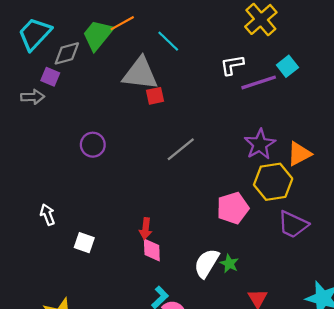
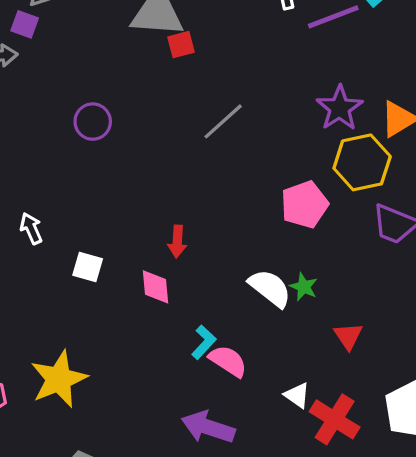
pink diamond: (152, 250) -> (155, 287), moved
white semicircle: (206, 263) -> (270, 288), turned 100

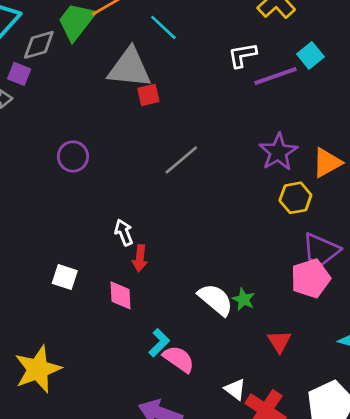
yellow hexagon: (362, 162) -> (295, 198), size x0.7
pink pentagon: (305, 205) -> (311, 278), moved
white arrow: (31, 228) -> (124, 232), moved

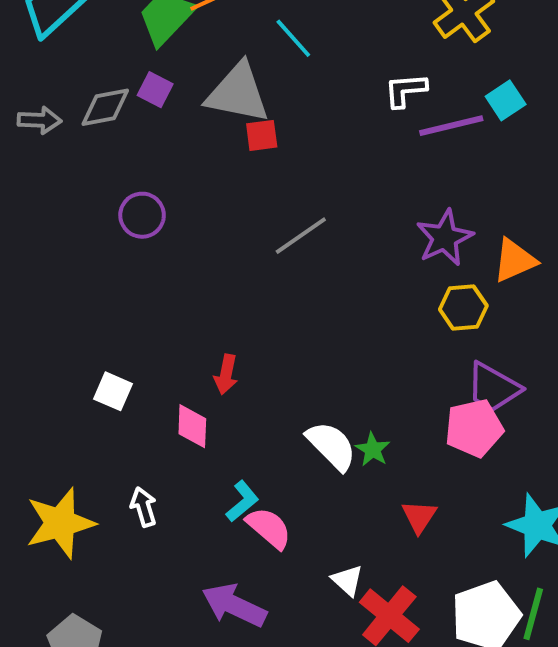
gray diamond: (39, 45) -> (105, 107), moved
purple square: (19, 74) -> (155, 90), moved
white arrow: (124, 232) -> (144, 507), moved

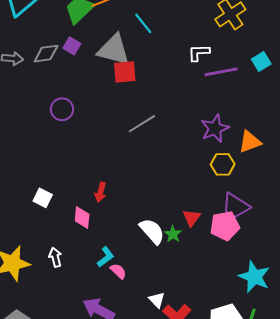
cyan square: (506, 100) -> (261, 61), moved
red square: (262, 135) -> (125, 72), size x1.4
red triangle: (419, 516) -> (192, 218), moved
pink semicircle: (269, 528) -> (118, 271), size x0.7

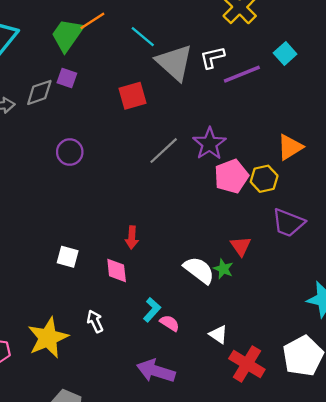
gray triangle: (114, 50) -> (174, 62), moved, turned 39
purple star: (215, 128) -> (209, 144), moved
pink pentagon: (225, 226) -> (231, 176), moved
white triangle: (157, 300) -> (218, 334), moved

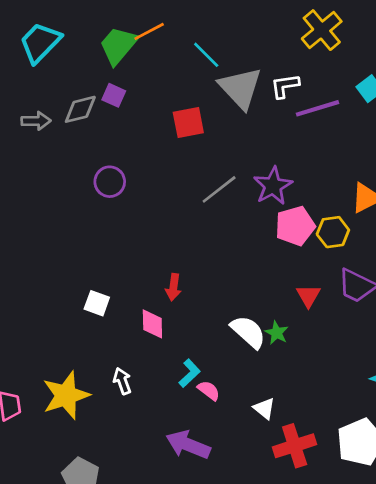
red triangle: (241, 246) -> (308, 296), moved
red cross: (247, 364) -> (295, 446), turned 36

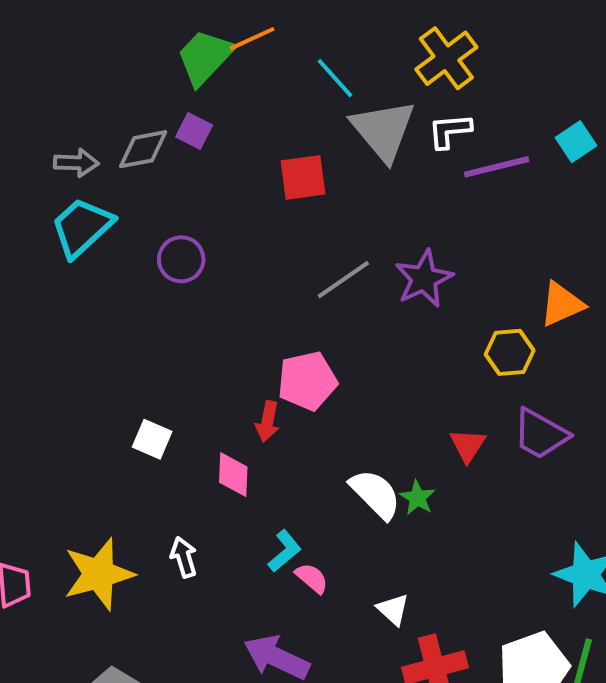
yellow cross: (322, 30) -> (446, 58), moved
cyan trapezoid: (40, 43) -> (82, 227), moved
pink pentagon: (295, 226) -> (307, 381), moved

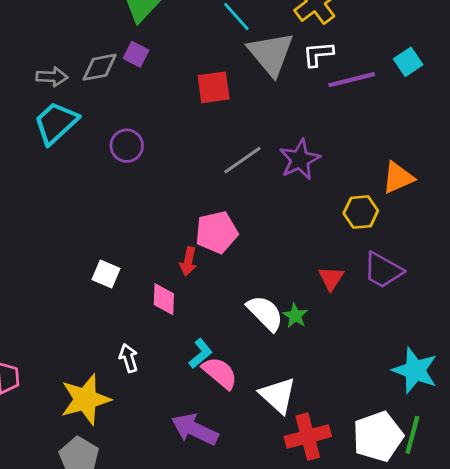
yellow star: (99, 574) -> (85, 399), moved
pink semicircle: (312, 578) -> (220, 373), size x1.5
white triangle: (393, 609) -> (278, 395), size x1.6

